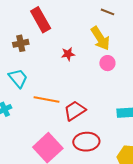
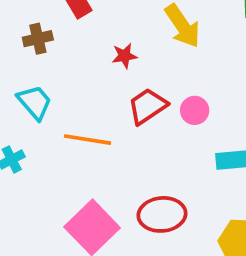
pink circle: (107, 63) -> (195, 110), moved
red trapezoid: (75, 111) -> (147, 106), moved

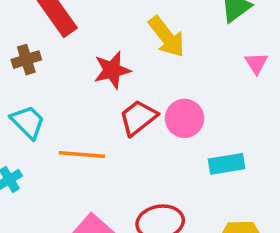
red star: (124, 56) -> (112, 70), size x1.5
pink circle: (195, 110) -> (185, 118), size x1.4

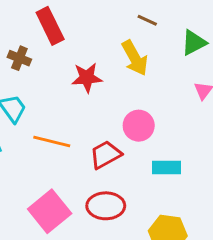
brown cross: (26, 60) -> (19, 58), turned 30
red trapezoid: (138, 118) -> (105, 155), moved

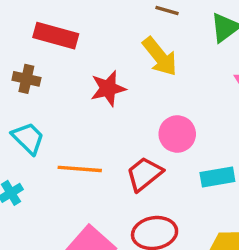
red rectangle: (50, 26) -> (56, 36), turned -39

